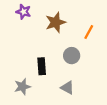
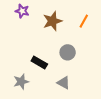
orange line: (89, 32) -> (84, 21), moved
black rectangle: (42, 66) -> (39, 62), turned -56

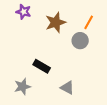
gray circle: (68, 52) -> (80, 41), moved

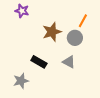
brown star: (56, 22) -> (52, 32), moved
gray triangle: (67, 88) -> (69, 62), moved

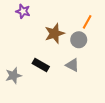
gray star: (21, 81) -> (13, 76), moved

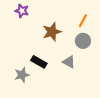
gray circle: (79, 40) -> (83, 41), moved
gray star: (13, 76) -> (22, 75), moved

